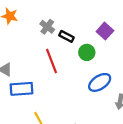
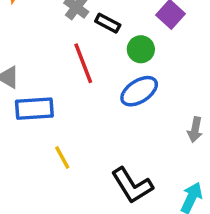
blue ellipse: (100, 82) -> (139, 91), moved

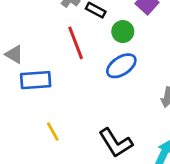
yellow line: (62, 158) -> (53, 131), moved

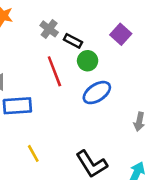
green circle: (123, 32) -> (88, 61), moved

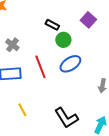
gray cross: (49, 29) -> (12, 45), moved
red line: (54, 71) -> (40, 67), moved

